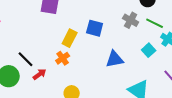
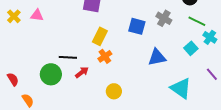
gray cross: (131, 20) -> (164, 18), moved
yellow rectangle: (70, 38) -> (100, 36), moved
black line: (26, 59) -> (68, 57), turned -42

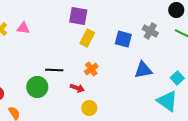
yellow rectangle: (100, 36) -> (87, 38), moved
cyan square: (191, 48) -> (177, 78), moved
red arrow: (82, 72) -> (77, 88), moved, turned 56
yellow circle: (114, 91) -> (89, 108), moved

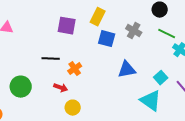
purple square: (78, 16) -> (67, 26), moved
yellow rectangle: (87, 38) -> (98, 17), moved
black line: (54, 70) -> (51, 59), moved

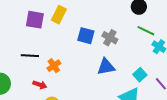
yellow rectangle: (98, 17) -> (59, 15), moved
purple square: (67, 26) -> (35, 20), moved
gray cross: (134, 31) -> (110, 38), moved

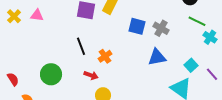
black line: (30, 56) -> (81, 46), turned 66

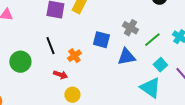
green line: (197, 21) -> (152, 40), moved, turned -66
blue square: (137, 26) -> (101, 40), moved
green circle: (51, 74) -> (20, 62), moved

